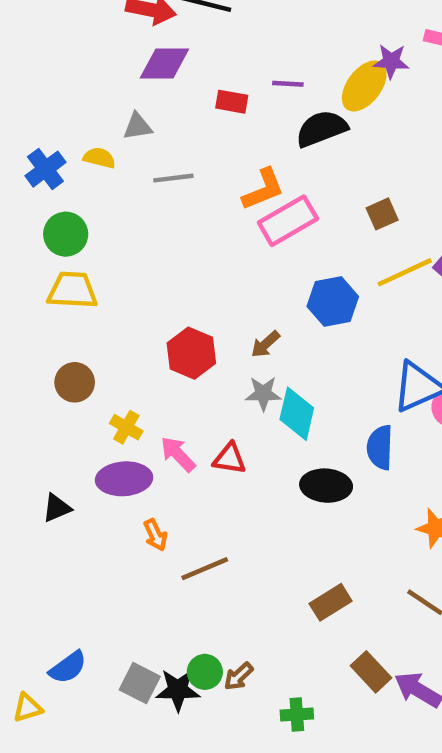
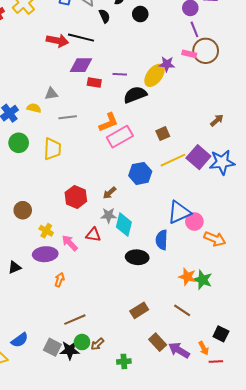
purple diamond: (164, 64) -> (81, 65), moved
yellow trapezoid: (72, 290) -> (52, 149), moved, turned 90
red triangle: (230, 459) -> (93, 235), moved
orange arrow: (155, 535) -> (59, 280), turned -136
brown line: (205, 569) -> (75, 320), moved

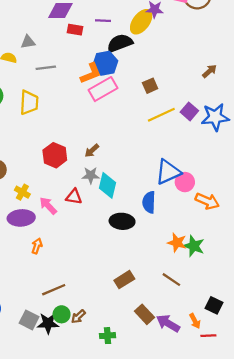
purple square: (198, 157) -> (189, 111), size x0.7
blue hexagon: (140, 173) -> (105, 63), moved

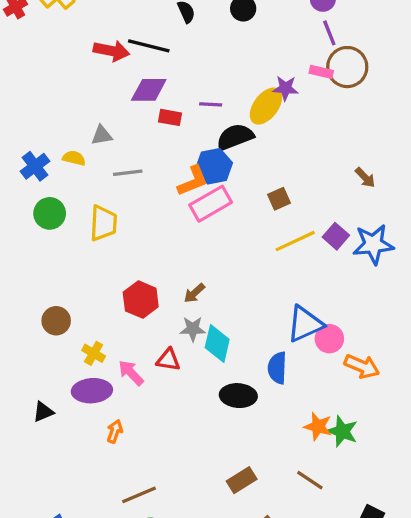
brown arrow: (209, 71) -> (365, 178), turned 88

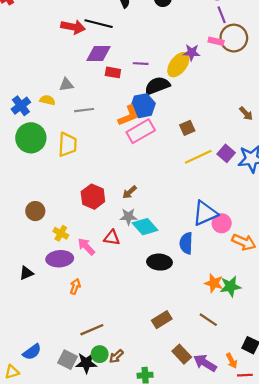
green circle: (50, 213) -> (31, 138), size x1.4
cyan diamond: (217, 344) -> (145, 227), turned -55
green star: (342, 431) -> (230, 286), turned -30

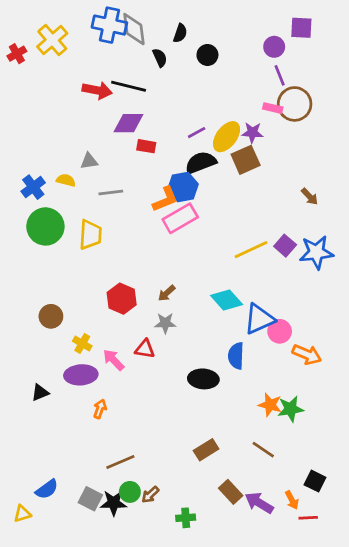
purple star: (192, 52) -> (252, 133), moved
purple line: (141, 64) -> (197, 133), moved, turned -32
brown square: (187, 128) -> (246, 160), moved, size x1.5
cyan diamond: (145, 227) -> (227, 300), moved

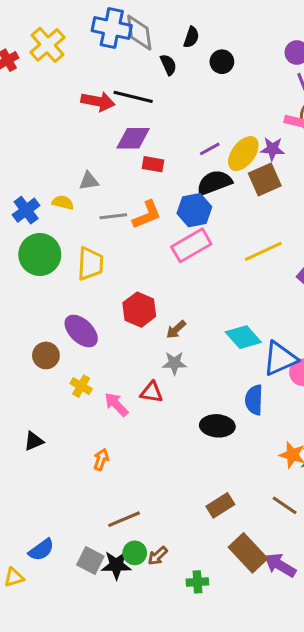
orange L-shape: (165, 199) -> (147, 215), moved
yellow line: (251, 250) -> (263, 251), moved
red hexagon: (122, 299) -> (139, 310), moved
purple ellipse: (81, 375) -> (81, 331), moved, turned 48
brown rectangle: (231, 492) -> (248, 553), size x1.4

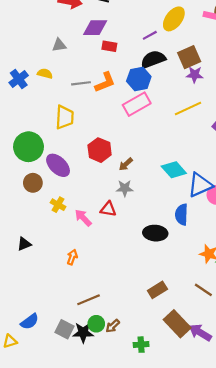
purple star: (272, 149) -> (195, 75), moved
yellow ellipse: (243, 154) -> (174, 19), moved
gray triangle: (89, 181) -> (59, 45), moved
green circle: (40, 254) -> (29, 147), moved

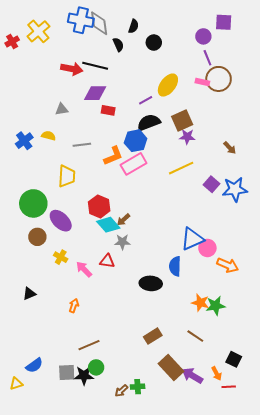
orange L-shape: (105, 82) -> (113, 156), moved
cyan diamond: (174, 170) -> (108, 225), moved
brown arrow: (113, 326) -> (121, 391), moved
gray square: (65, 329) -> (67, 372), turned -30

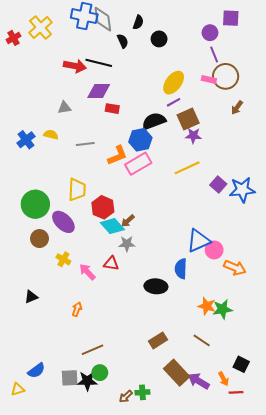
purple line: (146, 100) -> (174, 102), moved
brown arrow: (230, 148) -> (237, 108), moved, turned 80
yellow trapezoid: (67, 176) -> (77, 190), moved

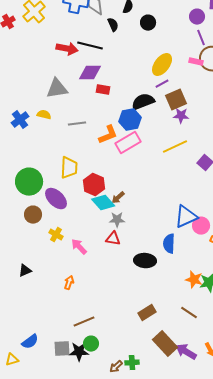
gray triangle: (64, 108) -> (57, 89), size x1.6
red triangle: (111, 263) -> (113, 239), moved

